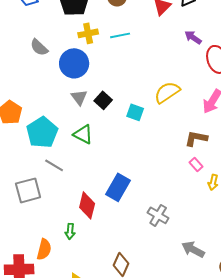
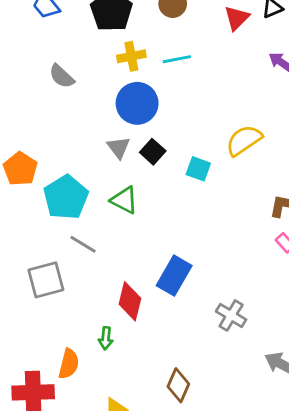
blue circle: (74, 63) -> (137, 103), moved

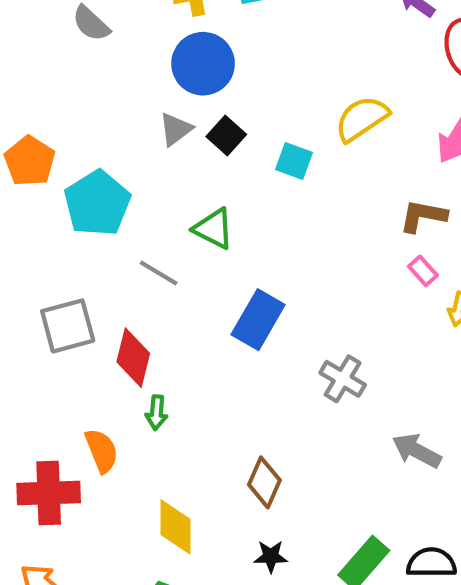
gray triangle: (119, 147) -> (176, 129), turned 30
green triangle: (124, 200) -> (214, 229), moved
gray line: (83, 244) -> (159, 273), moved
red diamond: (130, 301) -> (133, 358), moved
orange semicircle: (69, 364) -> (102, 451), turned -36

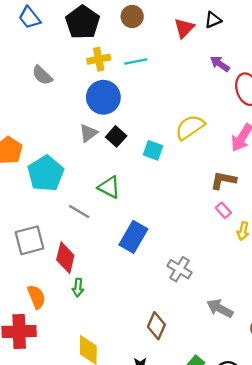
orange semicircle: (102, 451) -> (36, 297), moved
brown diamond: (264, 482) -> (156, 326), moved

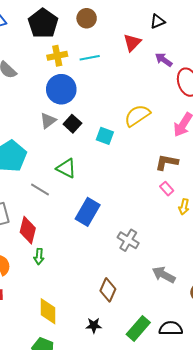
red triangle: (184, 28) -> (132, 43), moved

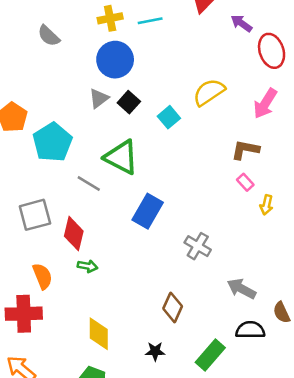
cyan square: (105, 136) -> (169, 117), turned 30
green triangle: (66, 168) -> (121, 157), size x1.4
green arrow: (39, 256) -> (88, 266), turned -84
black semicircle: (171, 328) -> (250, 330), moved

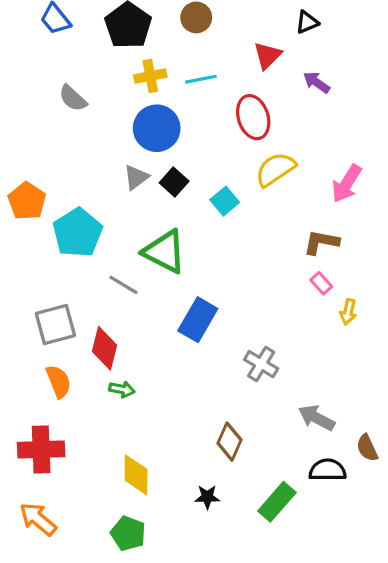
red ellipse: (272, 51) -> (253, 117), moved
orange semicircle: (42, 276) -> (59, 381), moved

